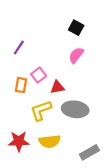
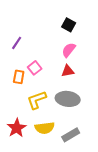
red triangle: (57, 87) -> (68, 71), moved
red star: (19, 141) -> (17, 128), turned -30
gray rectangle: (89, 152) -> (71, 135), moved

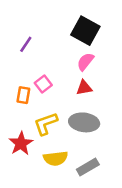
black square: (69, 25) -> (85, 31), size x1.6
purple line: (17, 43) -> (26, 44), moved
red star: (17, 128) -> (21, 143), moved

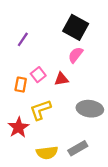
red triangle: (84, 88) -> (61, 79), moved
gray ellipse: (84, 122) -> (90, 109), moved
yellow semicircle: (56, 158) -> (47, 153), moved

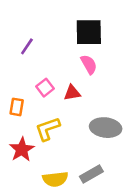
black square: (76, 27) -> (89, 32), turned -30
pink semicircle: (76, 55) -> (89, 64), turned 112
orange rectangle: (21, 85) -> (17, 107), moved

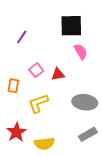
pink semicircle: (89, 64) -> (81, 52), moved
red star: (22, 149) -> (16, 132), moved
gray rectangle: (91, 174) -> (88, 134), moved

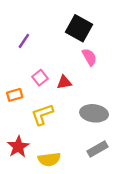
black square: (71, 26) -> (79, 28), turned 30
orange rectangle: (13, 86) -> (15, 95), turned 64

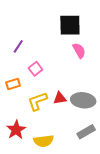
black square: (79, 28) -> (70, 25), turned -30
purple line: (24, 41) -> (18, 46), moved
red triangle: (64, 82) -> (60, 98), moved

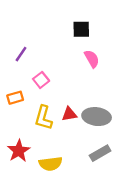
black square: (70, 25) -> (81, 29), size x0.7
yellow L-shape: (37, 101) -> (43, 118), turned -55

